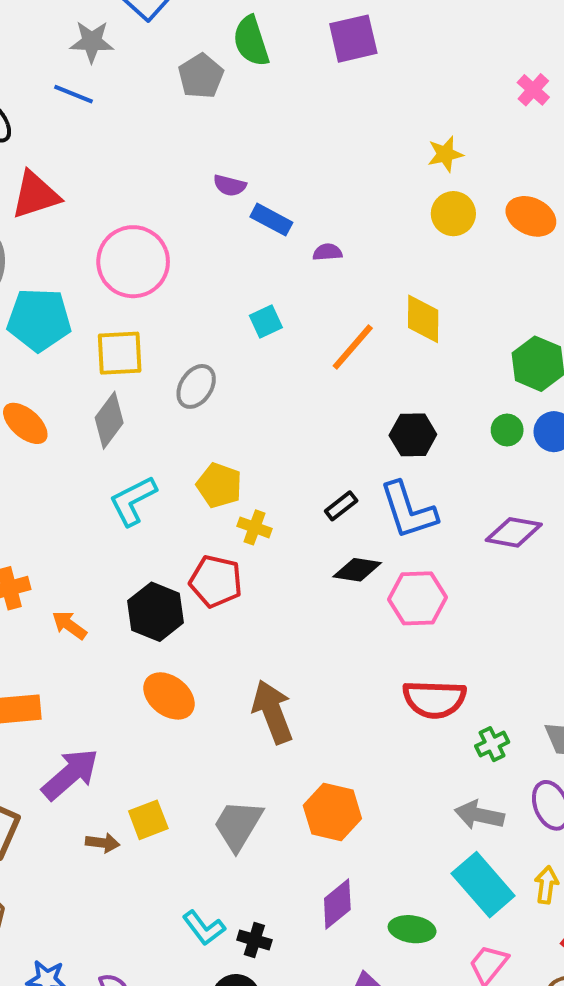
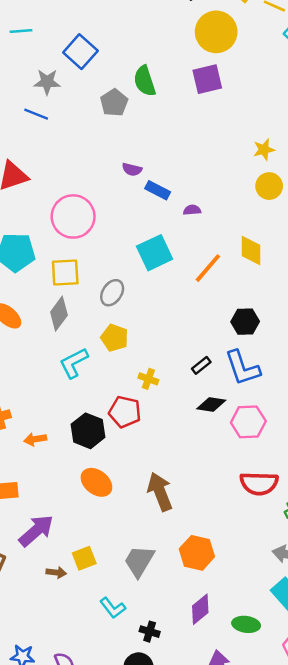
cyan square: (266, 321) -> (155, 253), size x1.8
yellow pentagon: (219, 485) -> (115, 338), moved
orange arrow: (69, 625) -> (35, 439), turned -45
cyan L-shape: (204, 928) -> (113, 608), moved

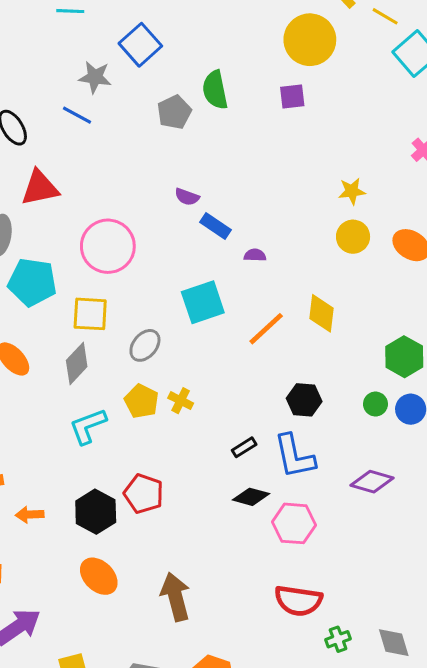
purple square: (207, 79) -> (292, 97), size x0.7
yellow cross: (148, 379) -> (181, 401), moved

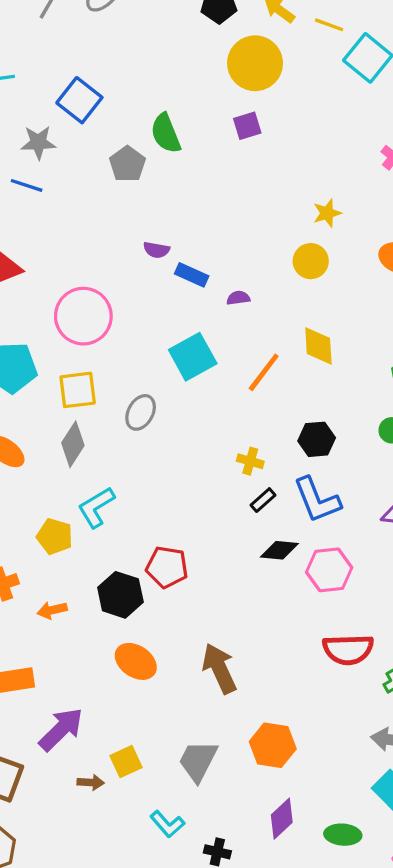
yellow circle: (353, 237) -> (311, 261), moved
yellow pentagon: (141, 401) -> (55, 536), moved
yellow cross: (181, 401) -> (250, 461), moved

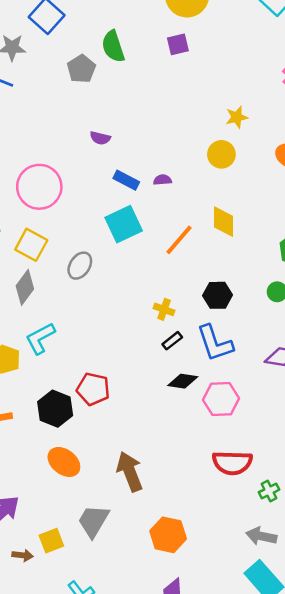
blue rectangle: (192, 275) -> (126, 180), moved
yellow square: (78, 390) -> (31, 245), turned 32
gray trapezoid: (198, 761) -> (93, 521), moved

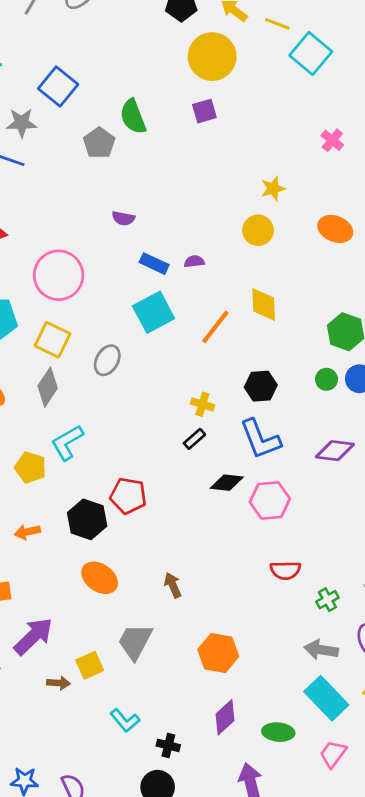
black rectangle: (172, 341) -> (194, 439), moved
red semicircle: (232, 463) -> (285, 570), size x0.7
brown arrow: (130, 472) -> (173, 585), size x0.6

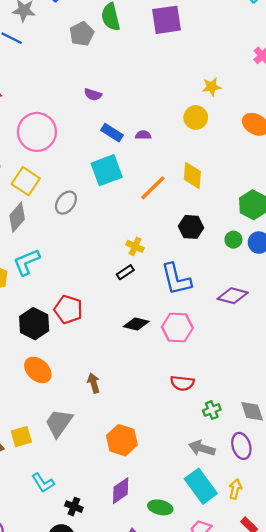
purple square: (204, 111) -> (166, 20), size x1.6
black hexagon: (261, 386) -> (191, 227), moved
black diamond: (227, 483) -> (136, 324), moved

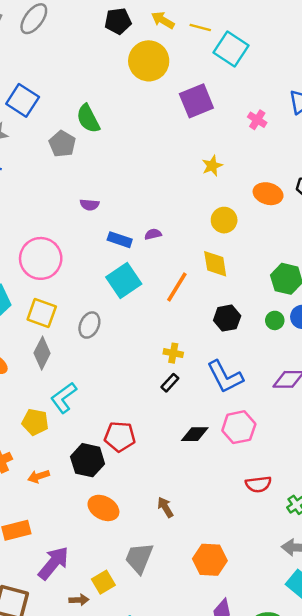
purple square: (166, 20) -> (196, 101), moved
yellow circle: (196, 117) -> (224, 220), moved

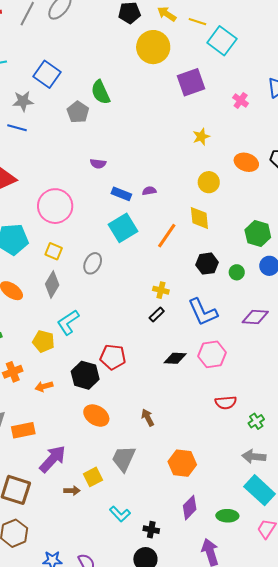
yellow square: (42, 313) -> (54, 251), size x0.7
green circle: (275, 320) -> (237, 272), moved

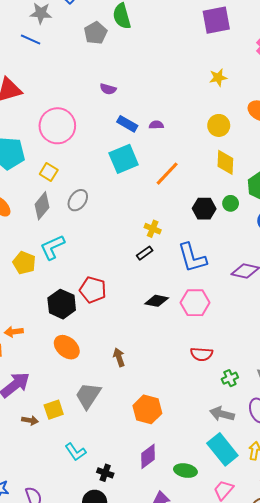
yellow diamond: (199, 218) -> (225, 162), moved
gray ellipse: (93, 263) -> (78, 200), moved
green circle: (237, 272) -> (231, 203), moved
orange arrow: (44, 386) -> (14, 332), moved

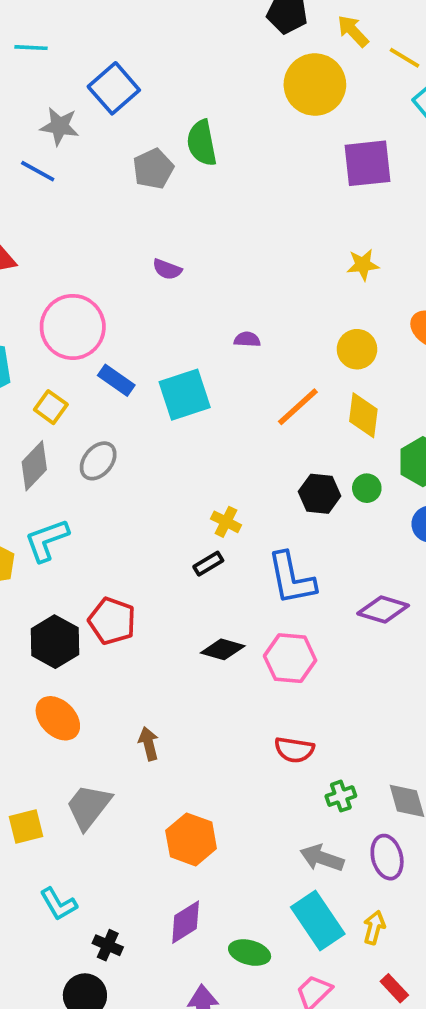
blue rectangle: (127, 124) -> (116, 380), moved
orange line: (167, 174) -> (298, 407), moved

